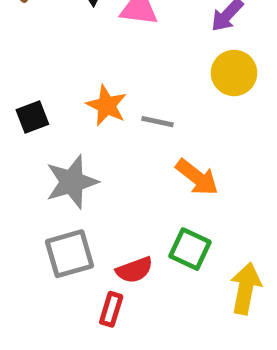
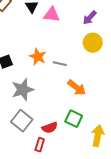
gray square: (69, 254) -> (22, 121), turned -35

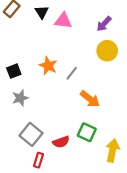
gray line: (60, 64) -> (72, 73), turned -64
gray star: (23, 90) -> (20, 98), moved, size x0.7
red rectangle: (40, 145) -> (39, 160), moved

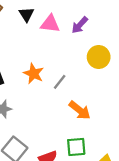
purple arrow: (104, 24) -> (80, 25), moved
green square: (87, 132) -> (76, 147), turned -30

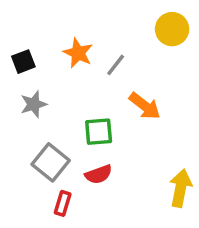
green square: (76, 147) -> (99, 132), moved

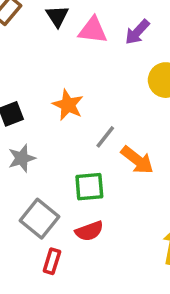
gray line: (116, 65) -> (105, 137), moved

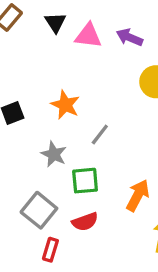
purple arrow: (137, 32) -> (129, 37), turned 70
gray star: (22, 158) -> (54, 154), moved, turned -30
orange arrow: (137, 160) -> (138, 195), moved, turned -100

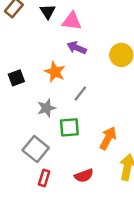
purple arrow: (129, 37) -> (77, 48), moved
gray star: (54, 154) -> (46, 108), turned 30
red semicircle: (85, 222) -> (84, 176), moved

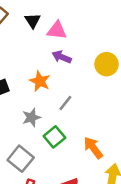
green square: (69, 127) -> (54, 137), turned -35
orange arrow: (108, 138) -> (93, 148), turned -65

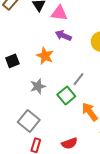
gray line: (65, 103) -> (79, 79), moved
green square: (54, 137) -> (66, 95), moved

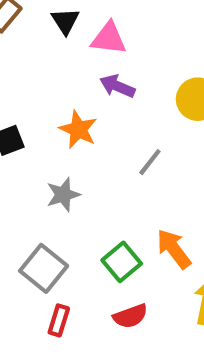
gray line: (79, 79) -> (150, 162), moved
green square: (66, 95) -> (122, 262), moved

